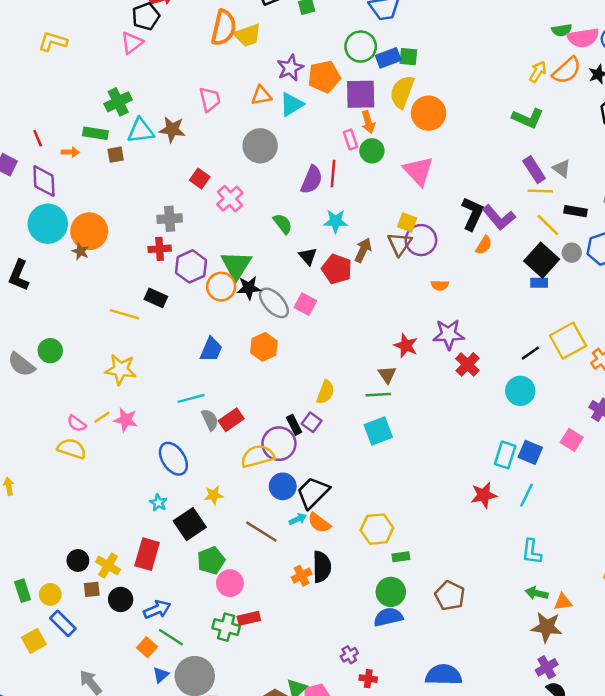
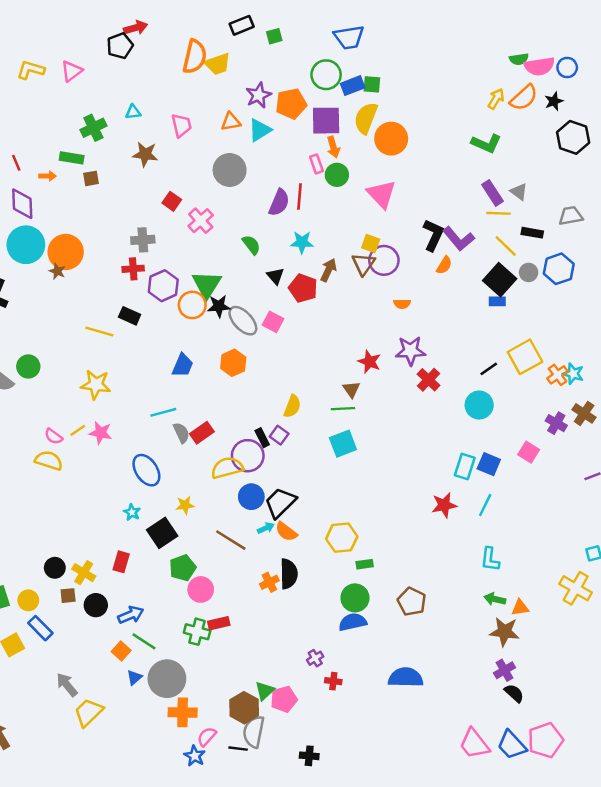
pink triangle: (132, 43) -> (72, 71), moved
cyan triangle: (141, 131) -> (133, 112), moved, size x0.6
red rectangle: (147, 554) -> (121, 562), size x0.7

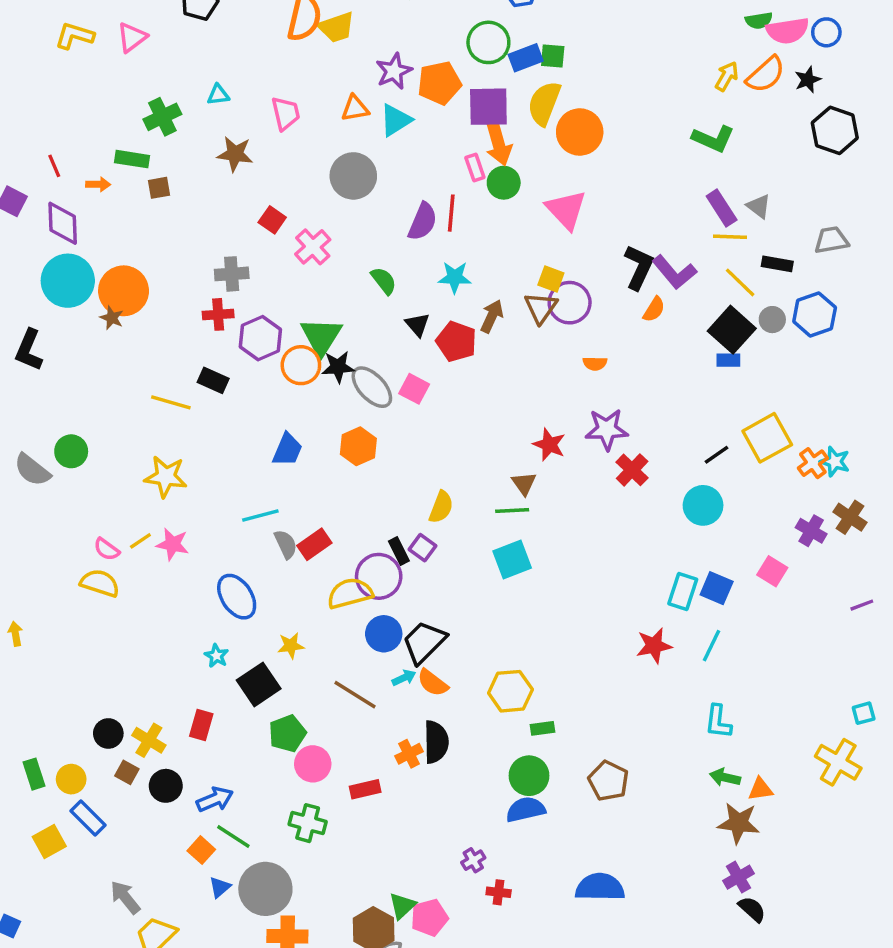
orange arrow: (333, 147) -> (499, 144), size x1.4
brown square: (68, 596) -> (127, 772), turned 35
red rectangle: (219, 623) -> (365, 789), moved

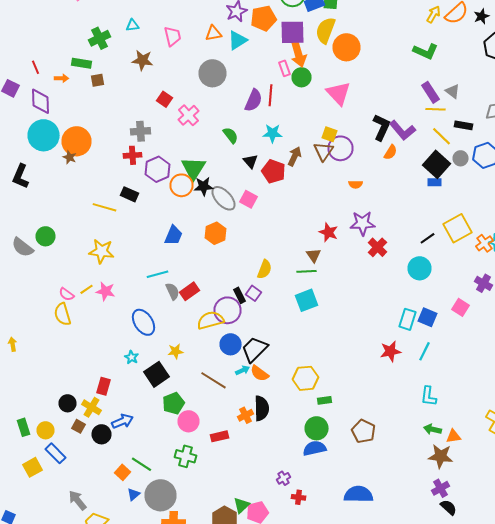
yellow semicircle: (100, 583) -> (62, 314), turned -125
red rectangle: (201, 725) -> (104, 386), moved
blue arrow: (215, 799) -> (122, 421), moved

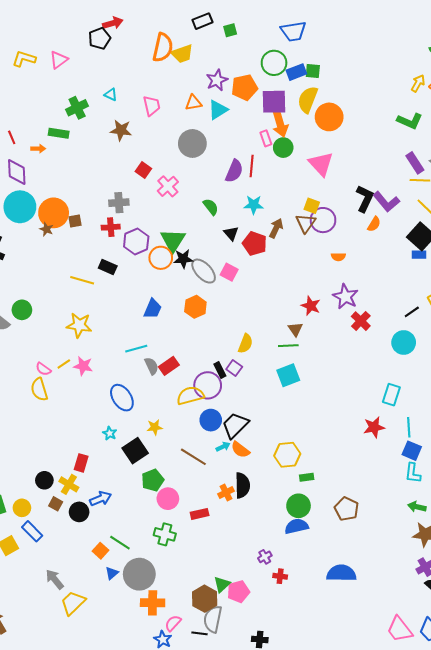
cyan triangle: (132, 25) -> (111, 94), turned 32
brown square: (98, 80) -> (75, 221), moved
purple star: (362, 223) -> (345, 297), turned 30
blue square: (428, 317) -> (412, 451), moved
cyan line: (424, 351) -> (409, 427), turned -30

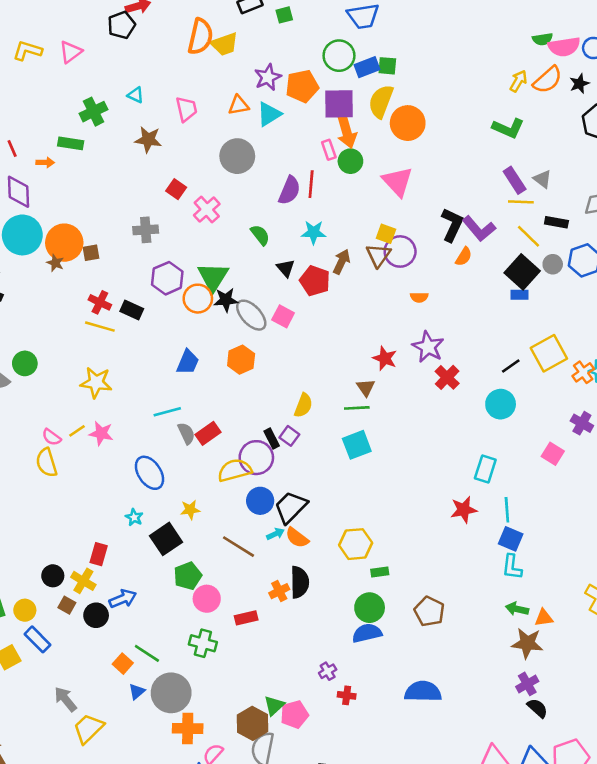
red cross: (111, 227) -> (100, 302), moved, turned 30

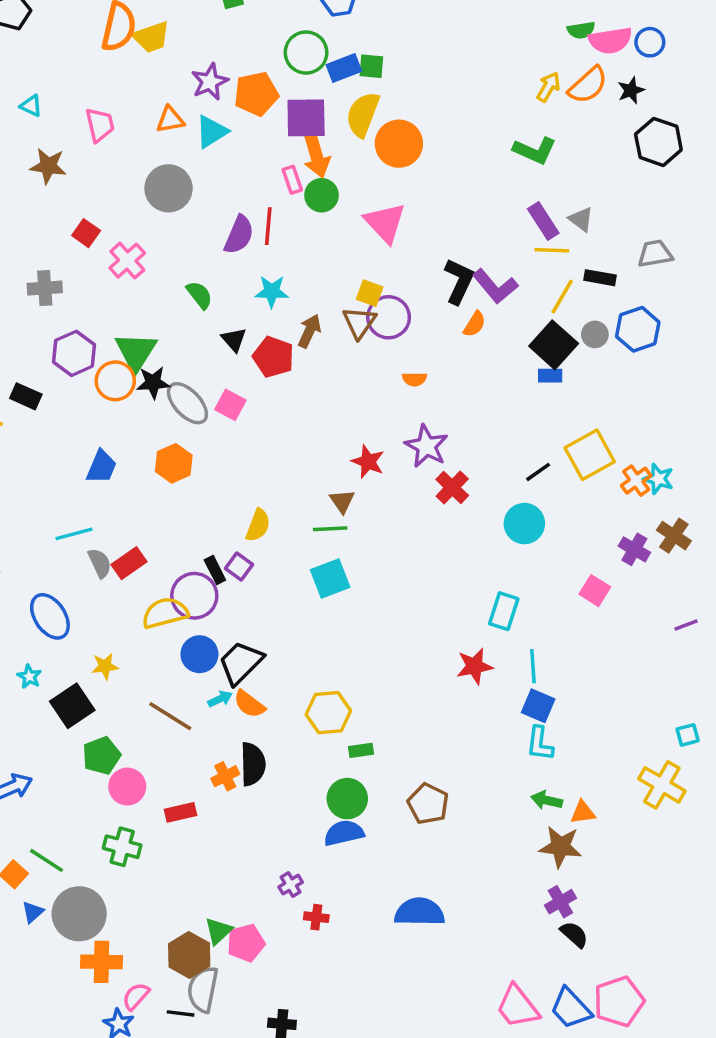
yellow line: (529, 236) -> (562, 297), turned 76

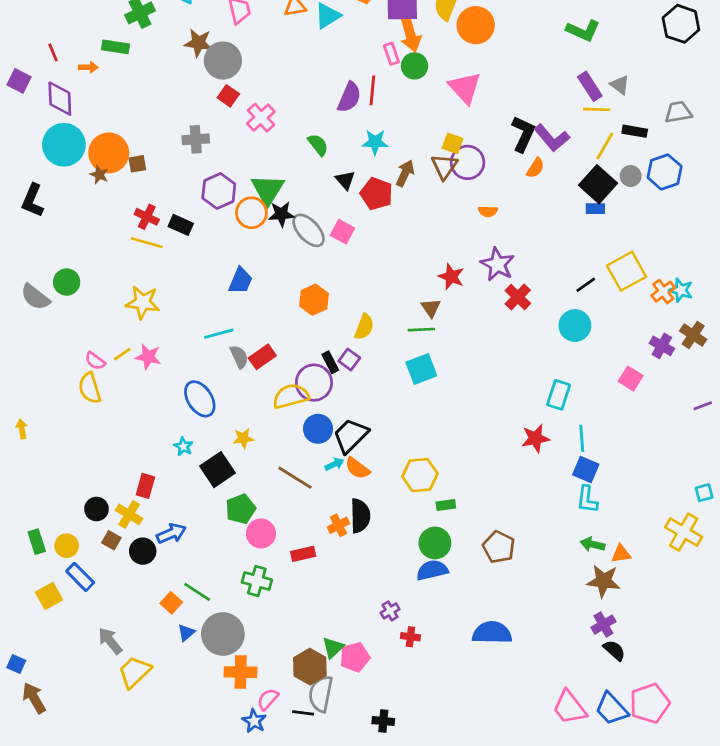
gray circle: (169, 188) -> (223, 60), moved
orange hexagon: (174, 463) -> (314, 300), moved

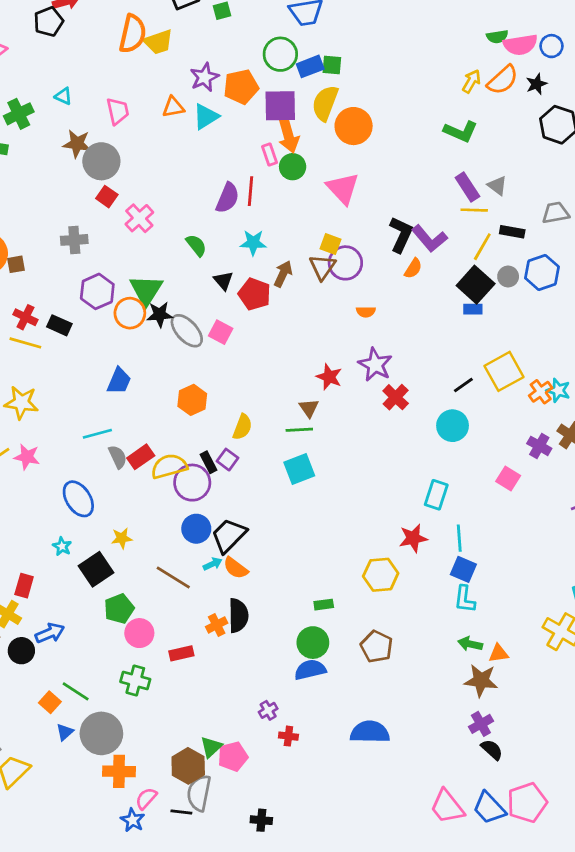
yellow semicircle: (291, 396) -> (169, 466), moved
yellow hexagon: (420, 475) -> (381, 575), moved

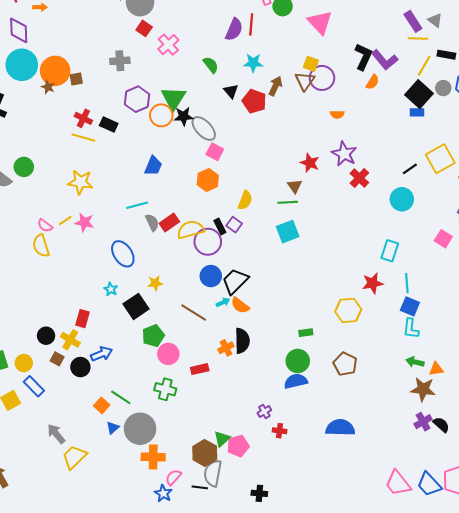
pink square: (221, 332) -> (215, 152), moved
black semicircle: (492, 750) -> (441, 425), moved

